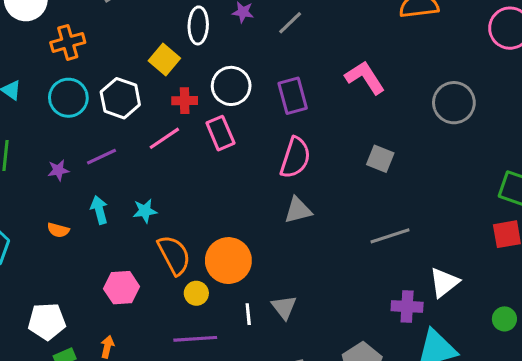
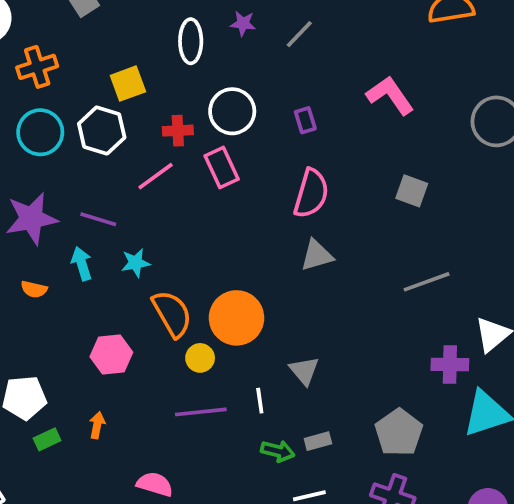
yellow square: (164, 59) -> (128, 84), moved, turned 32
purple rectangle: (293, 96) -> (305, 120), size x0.6
purple line: (102, 157) -> (98, 219), moved, turned 44
purple star: (58, 170) -> (32, 218), size x2.0
white line: (248, 314) -> (260, 401), moved

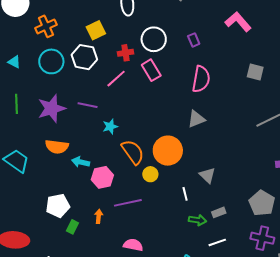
gray triangle: (317, 255) -> (196, 119), moved
cyan arrow: (82, 264) -> (81, 162), moved, turned -54
orange semicircle: (34, 289) -> (57, 147), size x1.6
purple line: (201, 412) -> (128, 203), moved
green rectangle: (47, 439) -> (72, 227), turned -32

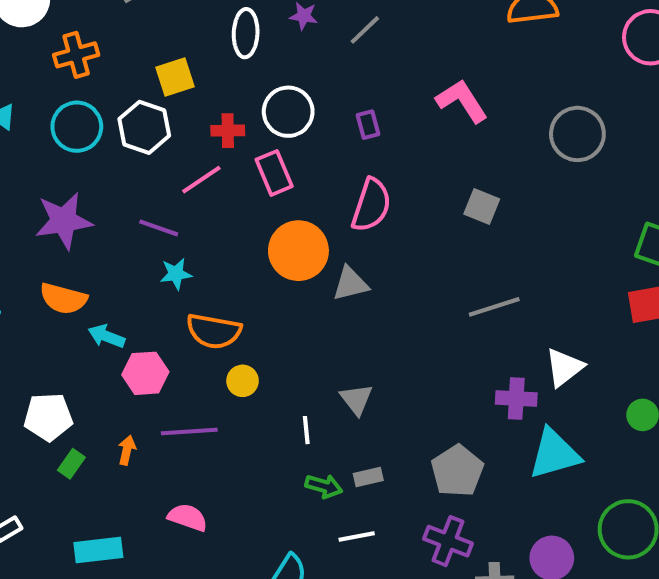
purple line: (88, 105) -> (159, 228), moved
orange circle: (168, 151) -> (298, 251), moved
orange semicircle: (133, 152) -> (214, 331), turned 128

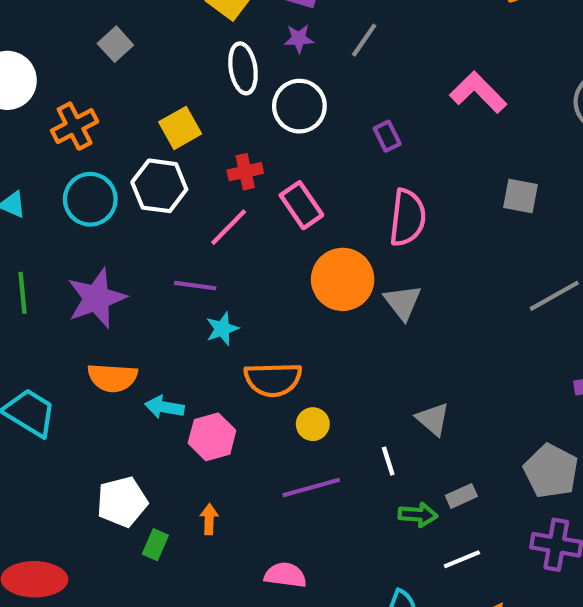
white circle: (288, 112) -> (299, 106), moved
gray triangle: (350, 284) -> (403, 302), turned -42
purple line: (189, 432) -> (311, 487), moved

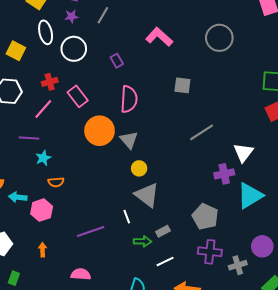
yellow square: (180, 128) -> (16, 51), moved, turned -30
orange semicircle: (273, 379) -> (56, 182), moved, size x0.6
gray triangle: (433, 419) -> (147, 195), size x1.5
yellow circle: (313, 424) -> (139, 168), moved
green rectangle: (155, 545) -> (14, 278), moved

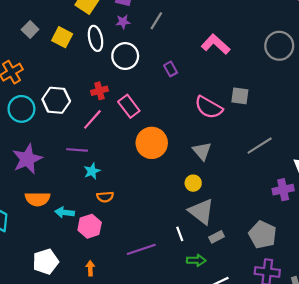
yellow square: (16, 51) -> (62, 37), moved
pink semicircle: (129, 99) -> (209, 107), moved, turned 116
gray triangle: (129, 140) -> (202, 151), moved
gray rectangle: (163, 231) -> (217, 237), moved

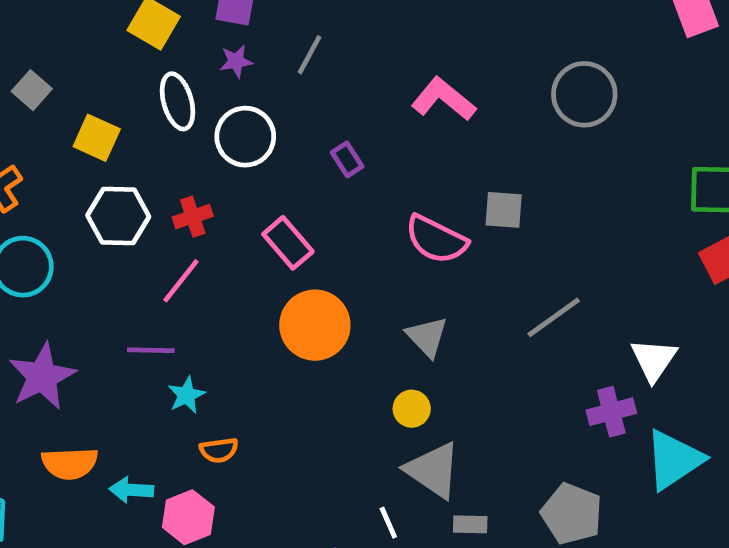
yellow square: (62, 37) -> (97, 138), moved
white hexagon: (56, 100) -> (118, 216), moved
pink rectangle: (129, 106) -> (288, 243), moved
gray rectangle: (217, 237) -> (470, 524), turned 32

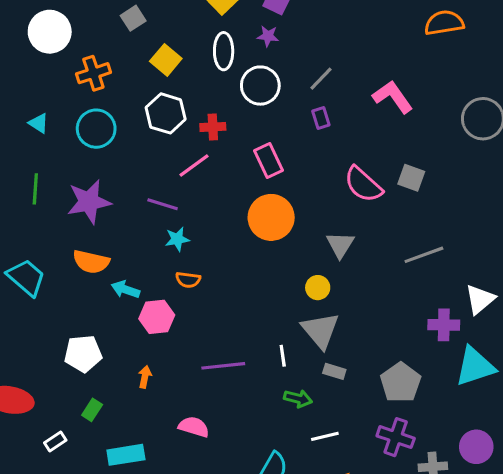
gray line: (310, 55) -> (321, 79), moved

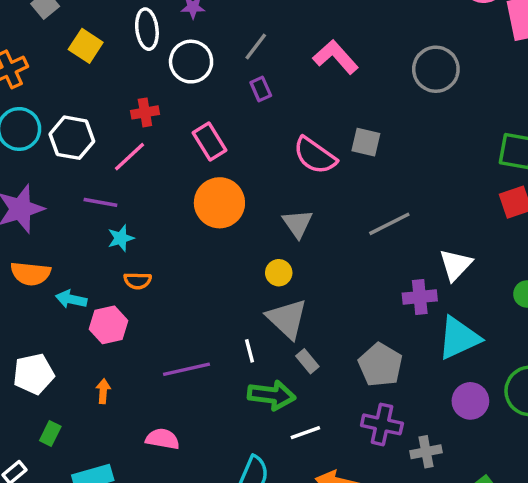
white hexagon: (166, 113) -> (72, 138), moved
gray rectangle: (334, 371) -> (307, 361), turned 40
green arrow: (298, 398) -> (272, 395), size x1.5
purple circle: (476, 447) -> (470, 401), moved

